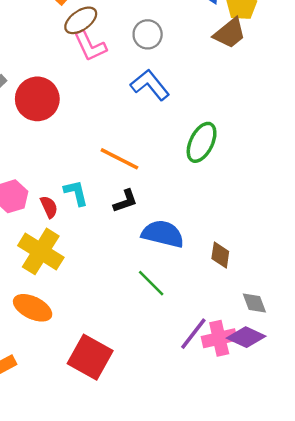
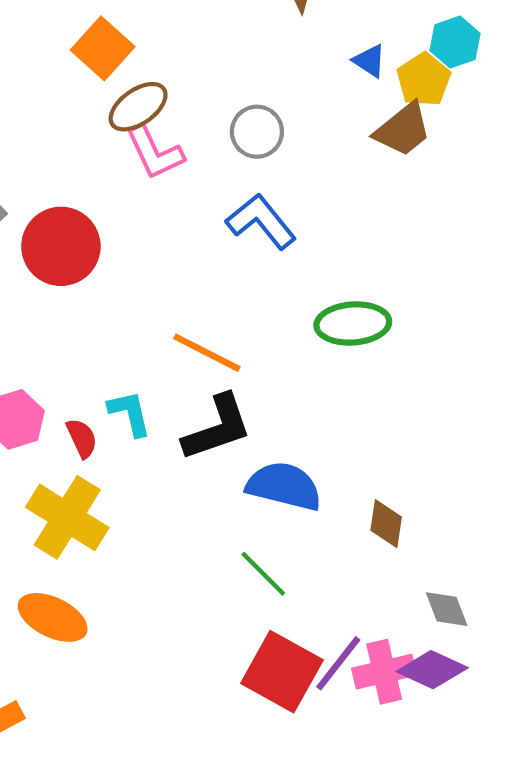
green ellipse: (202, 142) -> (353, 323), turned 60
black L-shape: (125, 201) -> (217, 428), size x1.6
red square: (90, 357) -> (282, 672), moved

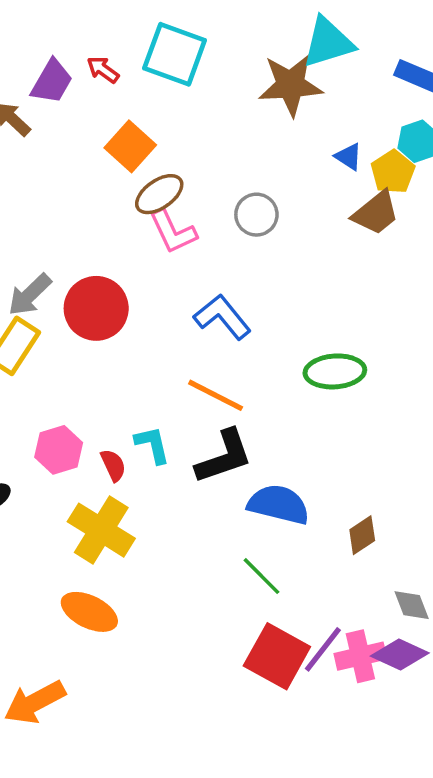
blue L-shape: (261, 221) -> (222, 317), moved
brown diamond: (386, 524) -> (362, 535), turned 48

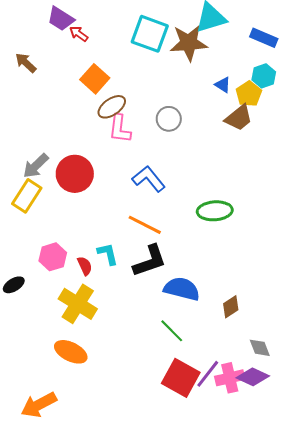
cyan square: (175, 54) -> (150, 34), moved
purple trapezoid: (52, 82) -> (61, 19), moved, turned 92
pink L-shape: (173, 232) -> (120, 129), turned 32

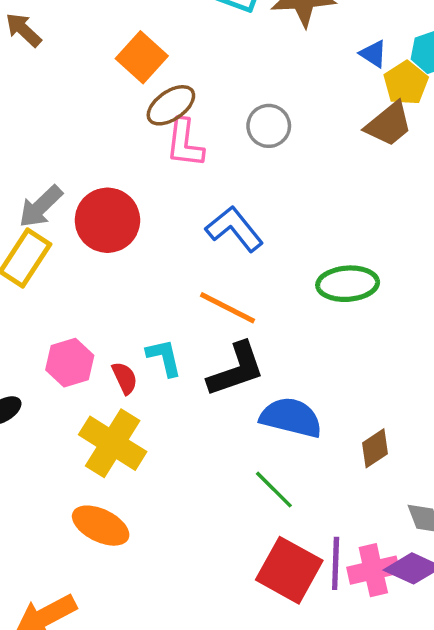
blue triangle: (223, 85) -> (373, 54), moved
purple line: (208, 374) -> (336, 563), turned -36

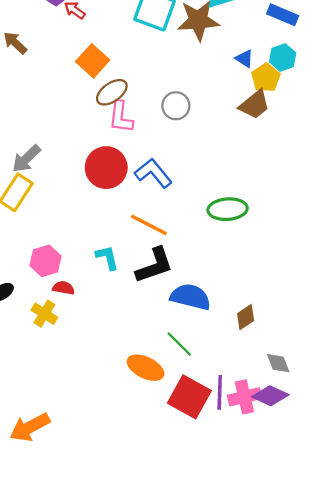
red circle: (107, 220) -> (106, 168), moved
red semicircle: (125, 378) -> (63, 288), moved, turned -55
yellow cross: (113, 443) -> (44, 314), moved, size x0.6
orange ellipse: (101, 526) -> (146, 368), moved

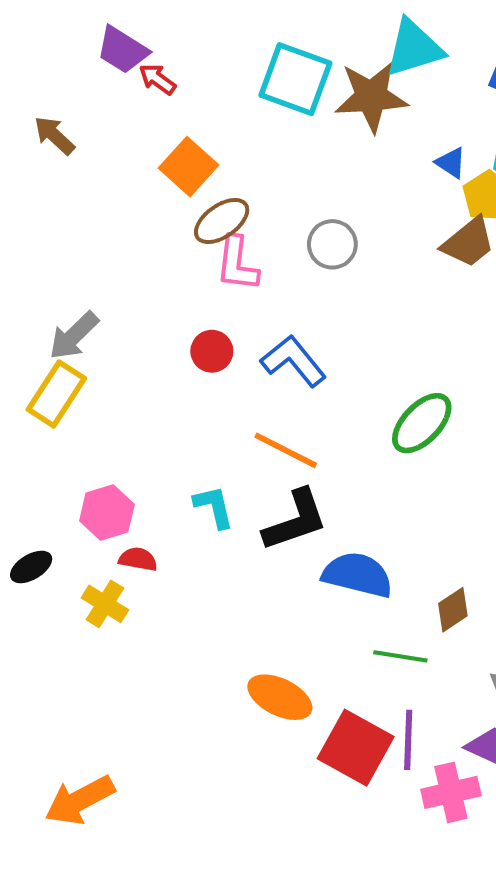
red circle: (106, 168) -> (212, 351), size x0.6
green ellipse: (228, 209) -> (422, 423), turned -42
green line: (179, 344) -> (400, 656), moved, turned -36
pink cross: (244, 397) -> (451, 792), moved

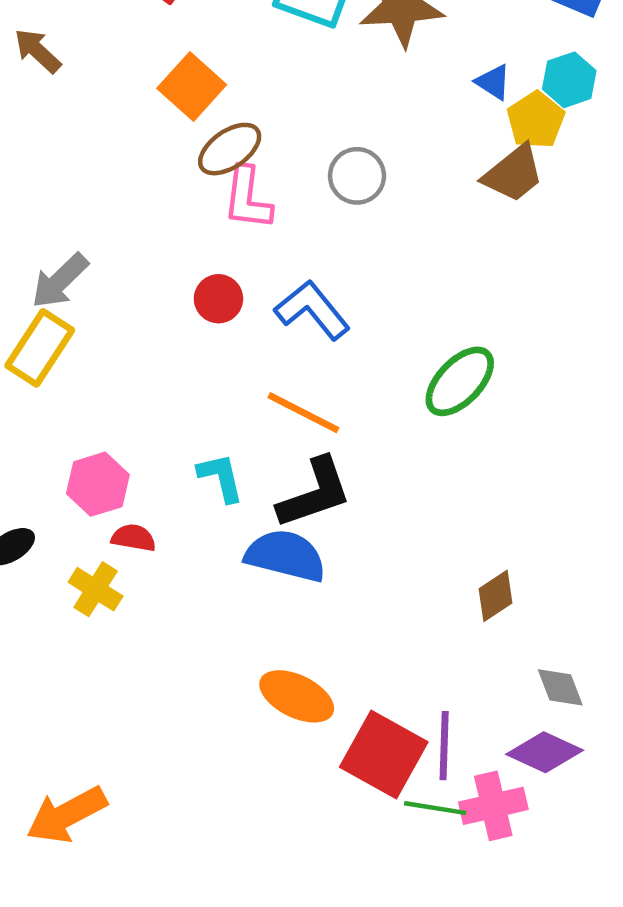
blue semicircle: (358, 575) -> (285, 556), moved
green line: (400, 656) -> (435, 808), moved

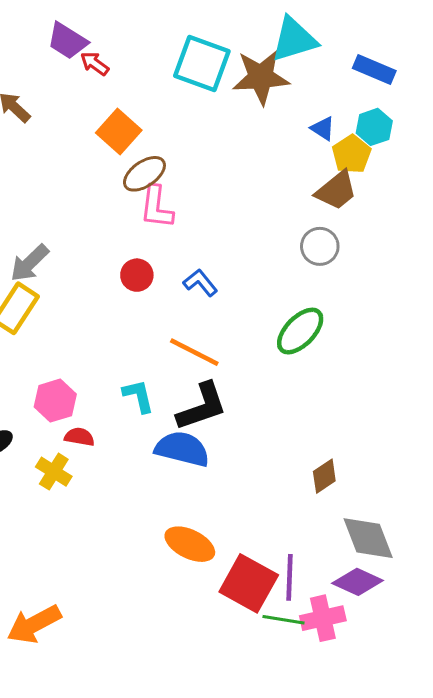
gray circle: (357, 176) -> (320, 246), moved
blue L-shape: (312, 310) -> (200, 283), size x0.7
gray diamond: (560, 687) -> (368, 538), size x1.6

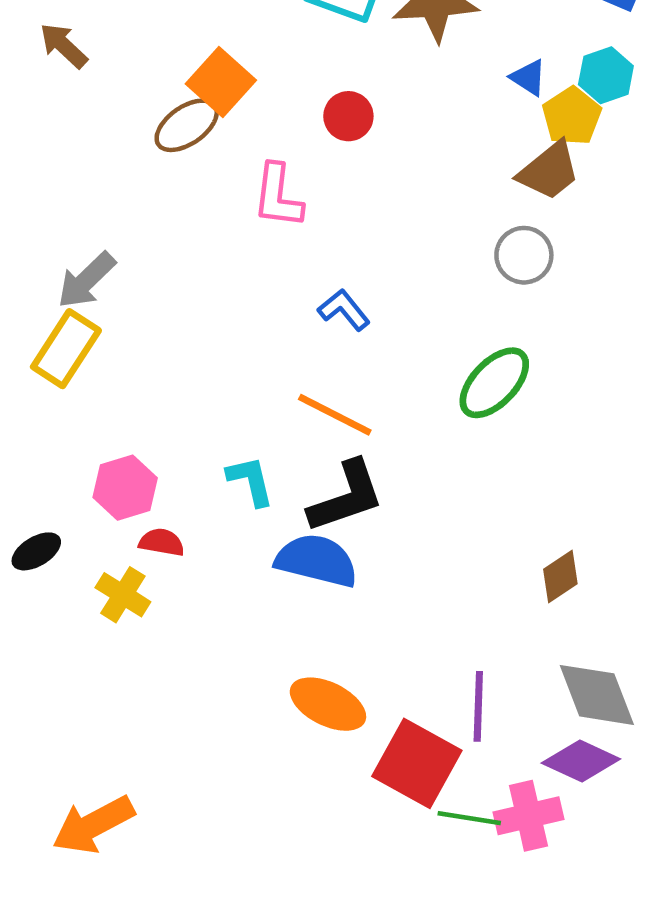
brown ellipse: (144, 174) -> (187, 125), moved
red circle: (137, 275) -> (348, 116), moved
brown diamond: (324, 476) -> (560, 576), moved
purple line: (290, 577) -> (478, 706), moved

